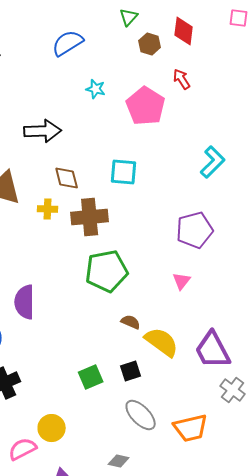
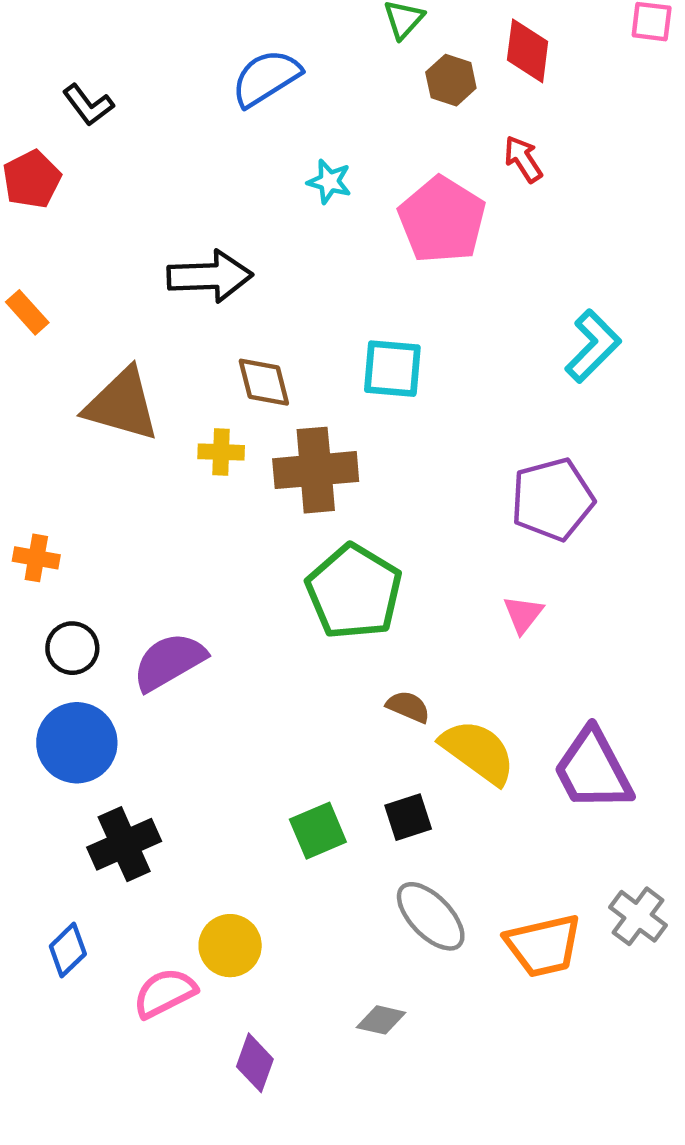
green pentagon: (107, 271) -> (354, 592), turned -30
purple semicircle: (25, 302) -> (169, 662), turned 60
gray cross: (233, 390) -> (638, 916), moved

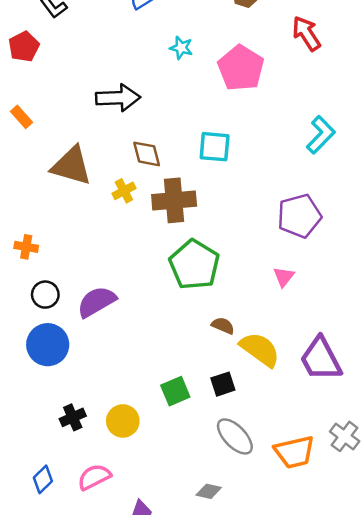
red arrow: (523, 159) -> (306, 33), moved, size x1.4
yellow cross: (221, 452) -> (124, 191), turned -30
black cross: (124, 844) -> (73, 417), moved, size x0.7
yellow circle: (230, 946) -> (123, 421), moved
blue diamond: (68, 950) -> (43, 479), moved

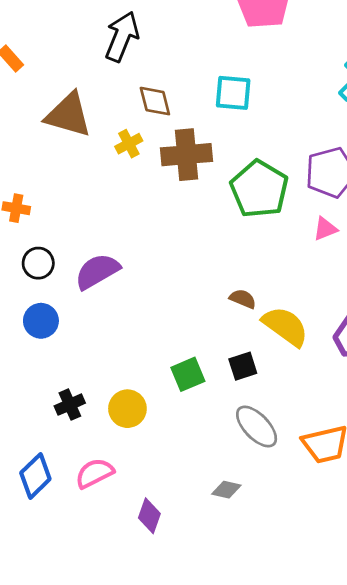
black arrow: (118, 98) -> (122, 37), turned -66
green pentagon: (194, 265) -> (259, 189), moved
pink triangle: (284, 277) -> (325, 229), moved, turned 30
blue circle: (48, 345) -> (41, 321), size x0.7
blue diamond: (43, 479) -> (35, 476), size x1.4

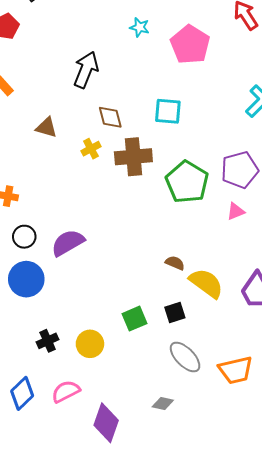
brown triangle: (68, 115) -> (46, 127), size x0.6
blue circle: (41, 321) -> (26, 279), size x1.4
purple diamond: (149, 516) -> (106, 423), size x1.5

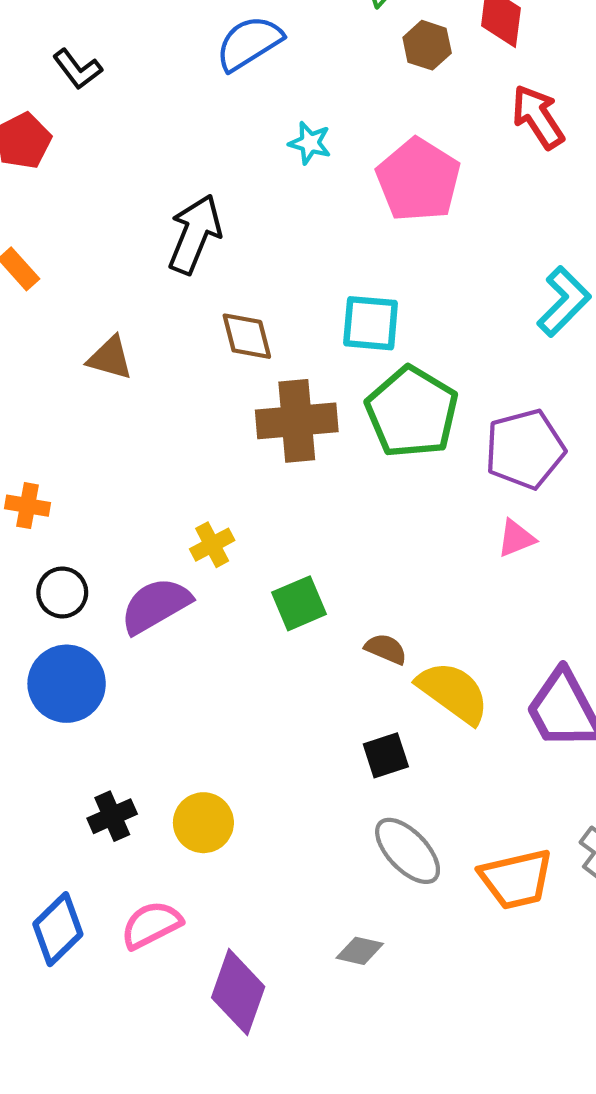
yellow cross: (91, 149) -> (212, 545), moved
green pentagon: (187, 182) -> (412, 412), moved
green square: (134, 319) -> (299, 603), moved

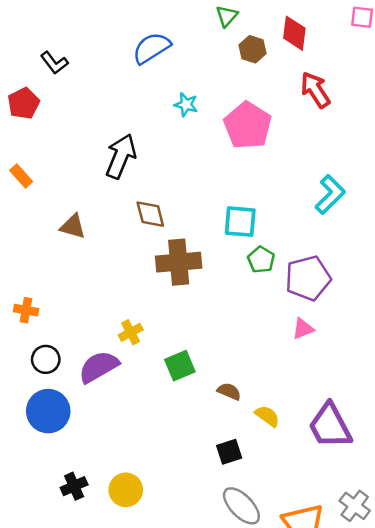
cyan square: (371, 323) -> (240, 222), moved
green pentagon: (412, 412) -> (261, 260), moved, size x0.5
yellow semicircle: (453, 692) -> (267, 416), size x0.6

